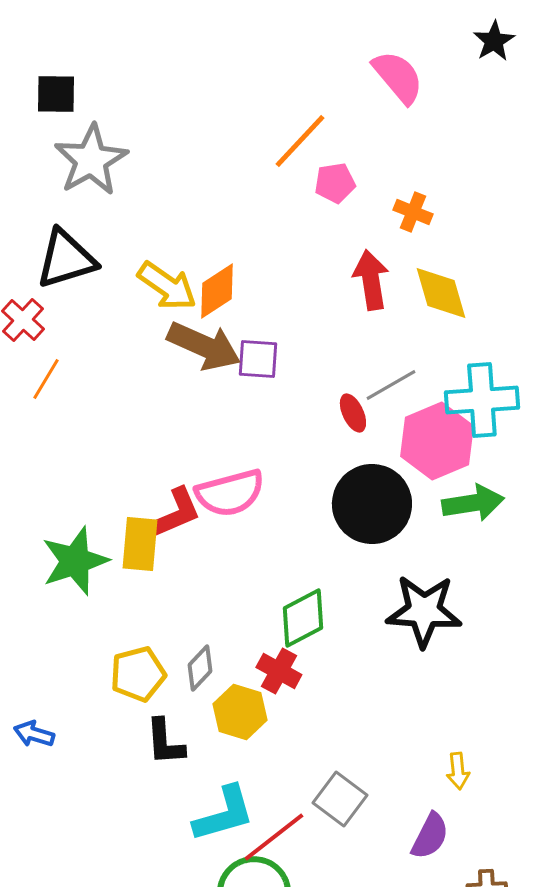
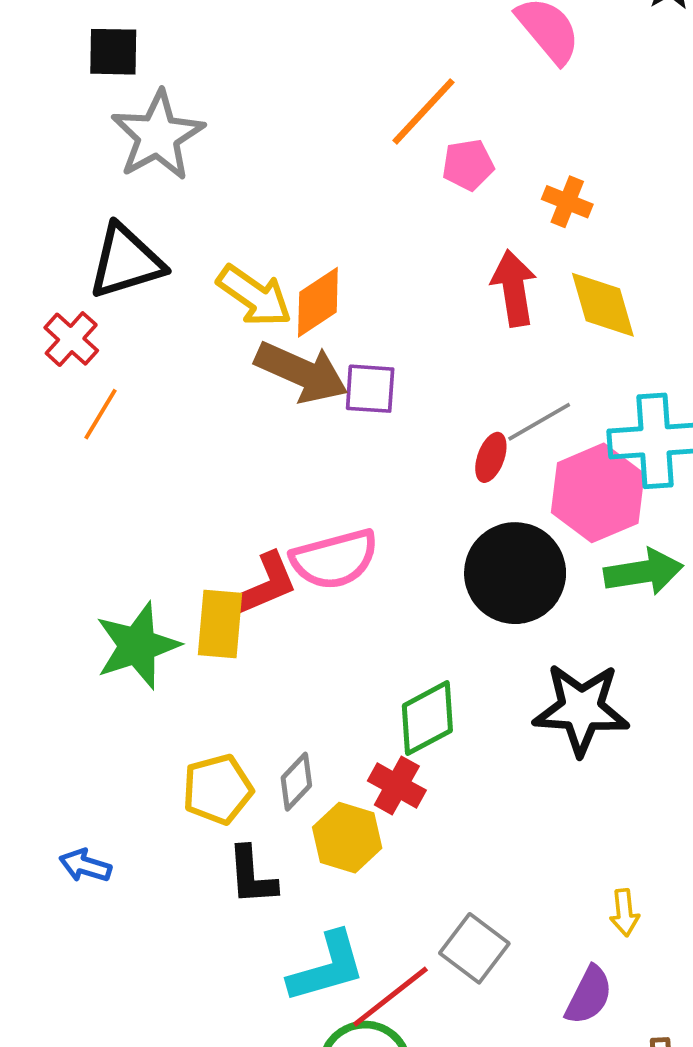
red ellipse: (353, 413) -> (491, 457), turned 45

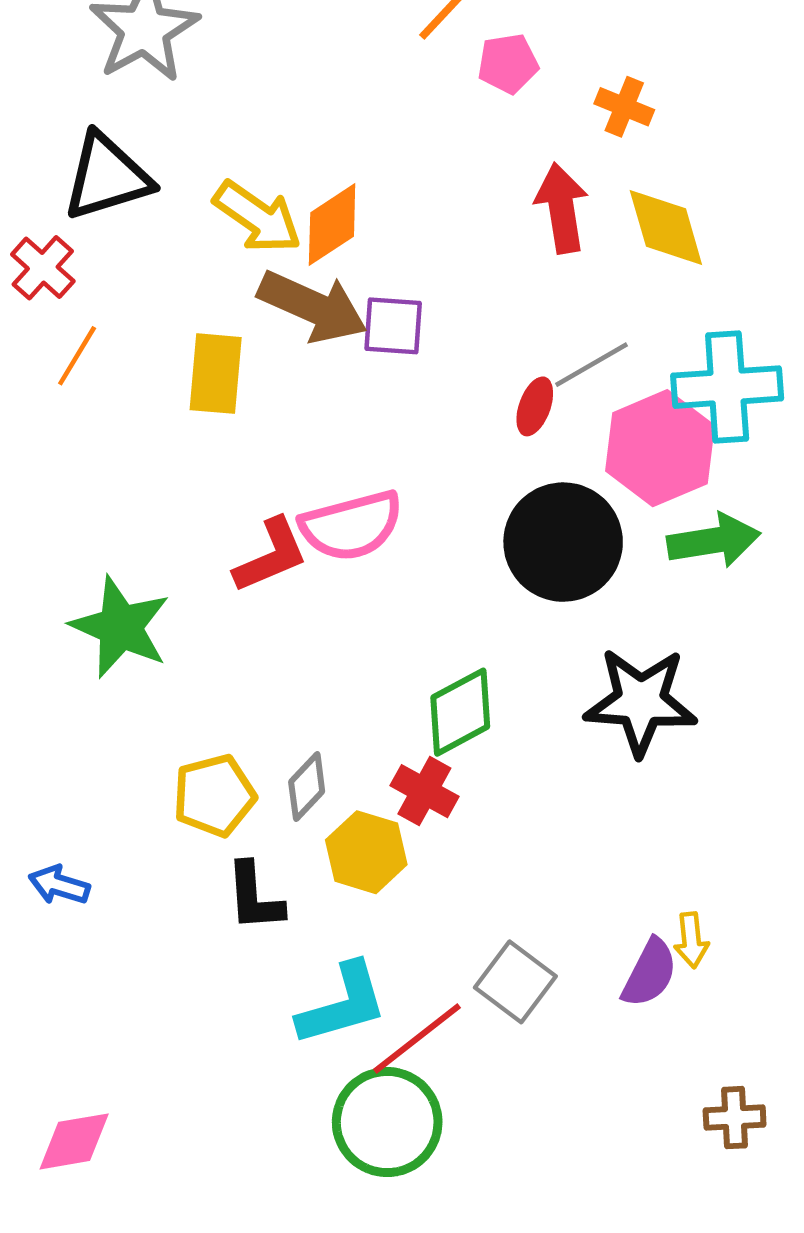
yellow rectangle: (220, 624) -> (216, 374), moved
green star: (137, 646) -> (120, 627), turned -30
purple semicircle: (589, 995) -> (650, 973), moved

